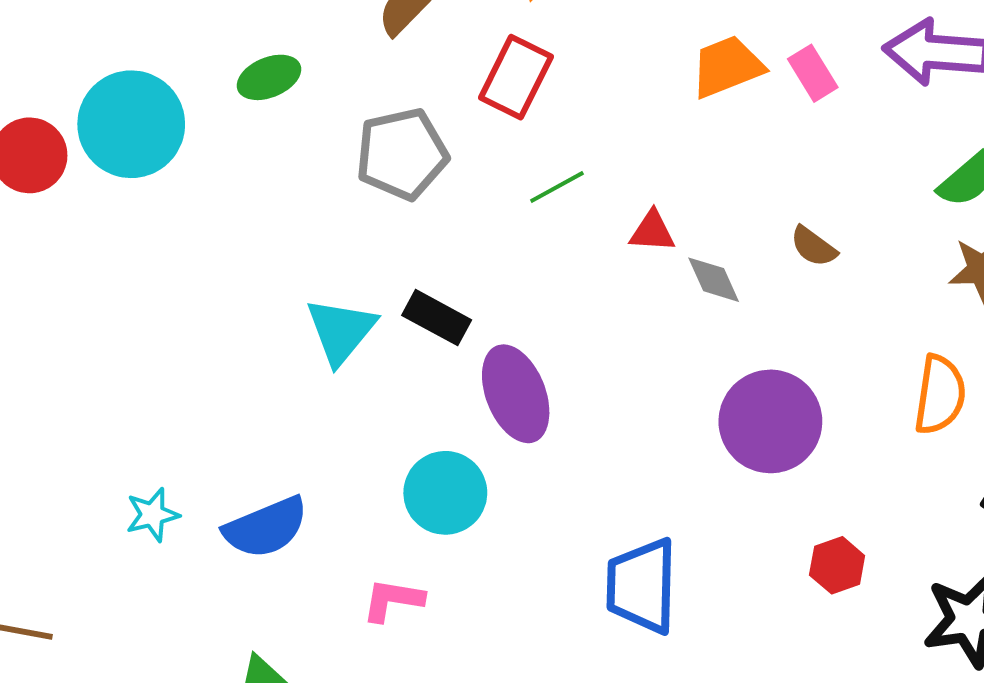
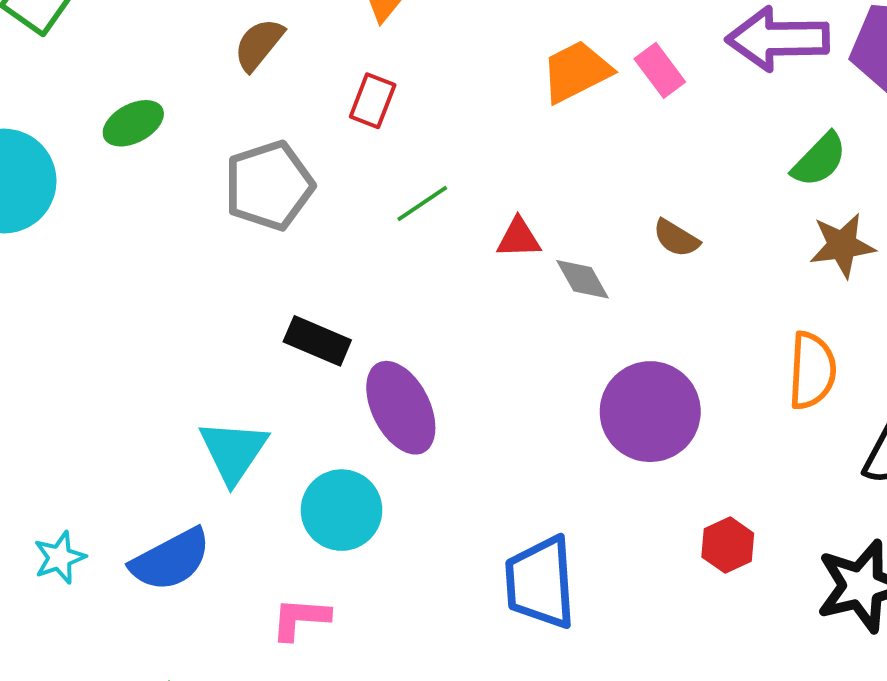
red rectangle: (516, 77) -> (373, 101), size x0.7
cyan triangle: (341, 331) -> (233, 451), moved

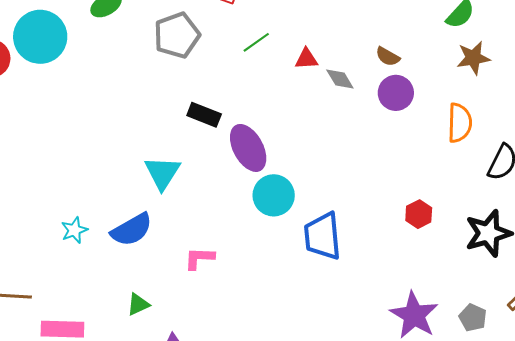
purple circle: (650, 412) -> (396, 93), moved, size x0.7
cyan circle: (342, 510) -> (274, 195), moved

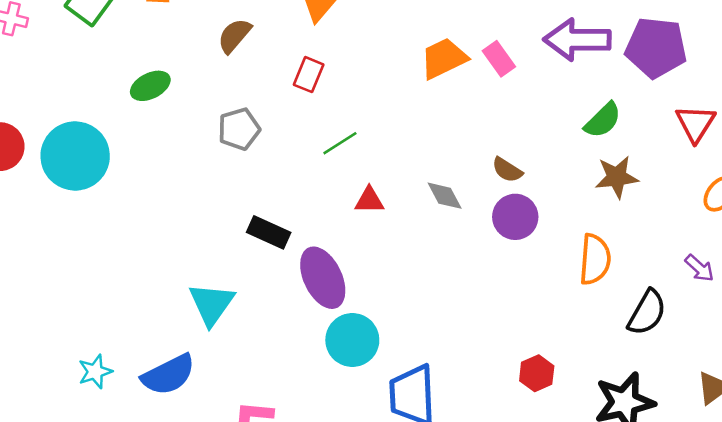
gray pentagon: (177, 35) -> (239, 129), size x0.7
cyan circle: (40, 37) -> (75, 156), moved
red triangle: (306, 59) -> (369, 200), moved

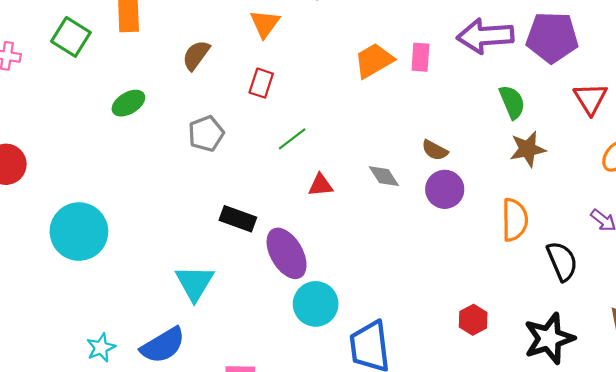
pink rectangle: (499, 59) -> (420, 57), turned 44
green semicircle: (603, 120) -> (512, 102), turned -64
cyan circle: (75, 156) -> (79, 232), moved
black semicircle: (647, 312) -> (562, 261), turned -48

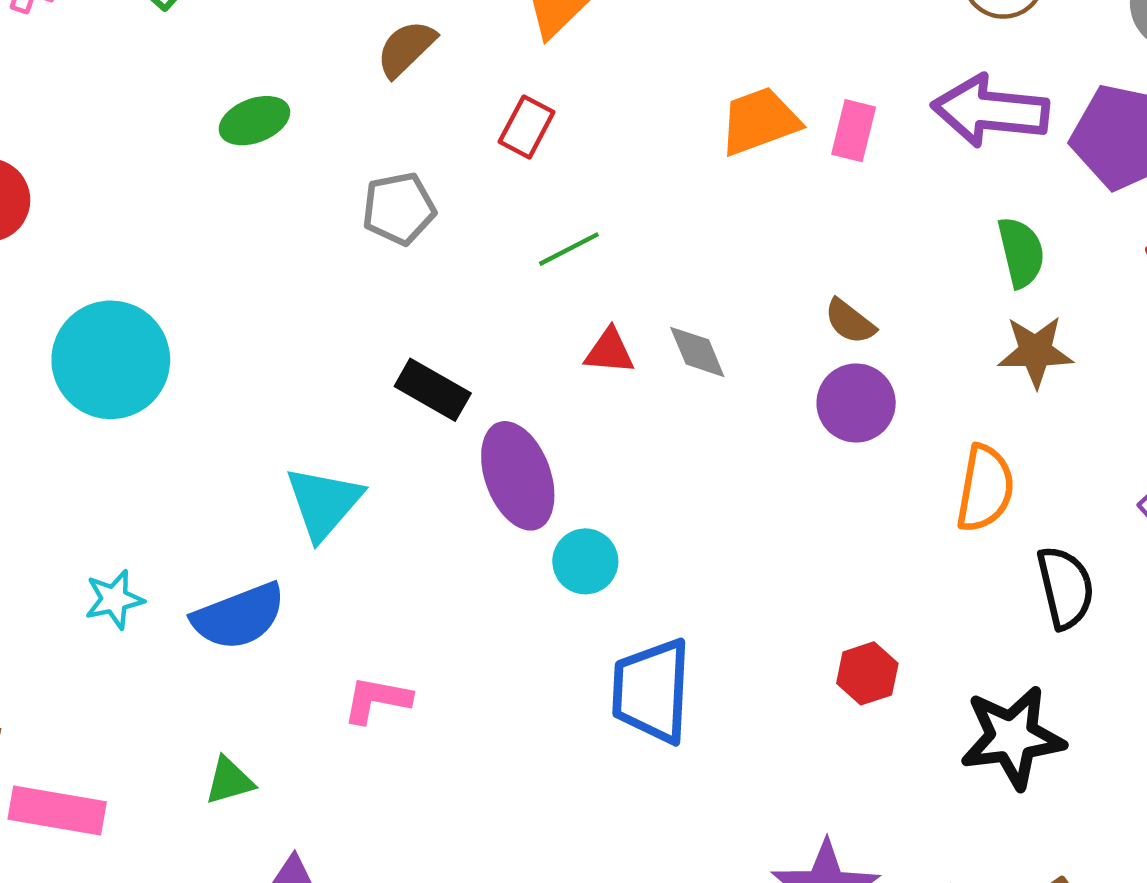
gray diamond: (384, 176) -> (697, 352), moved
cyan circle: (316, 304) -> (585, 561), moved, size x0.7

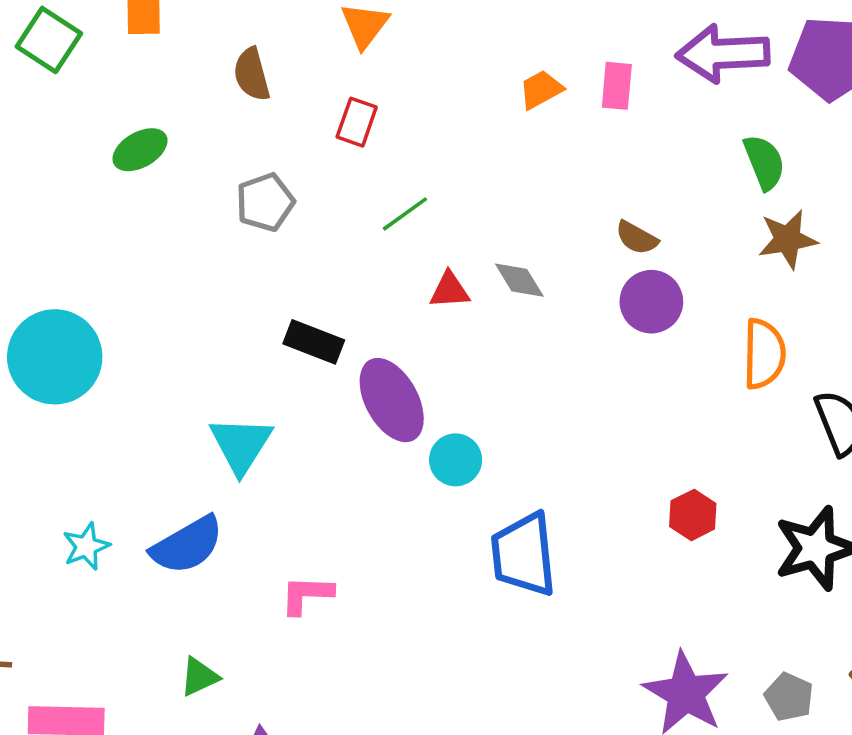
brown semicircle: (406, 49) -> (252, 74), turned -52
orange trapezoid: (759, 121) -> (541, 90), size x0.7

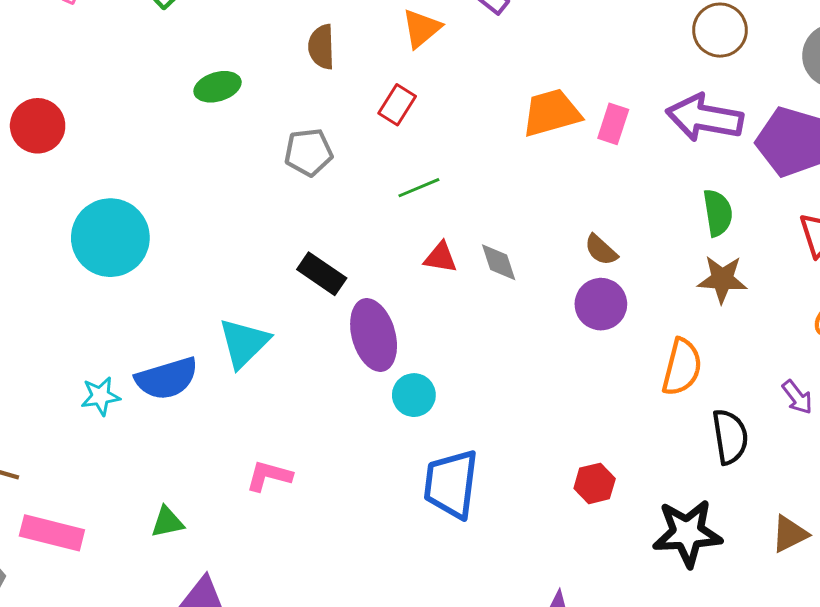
orange trapezoid: (541, 90) -> (551, 113), size x1.6
blue semicircle: (187, 545) -> (167, 378), moved

